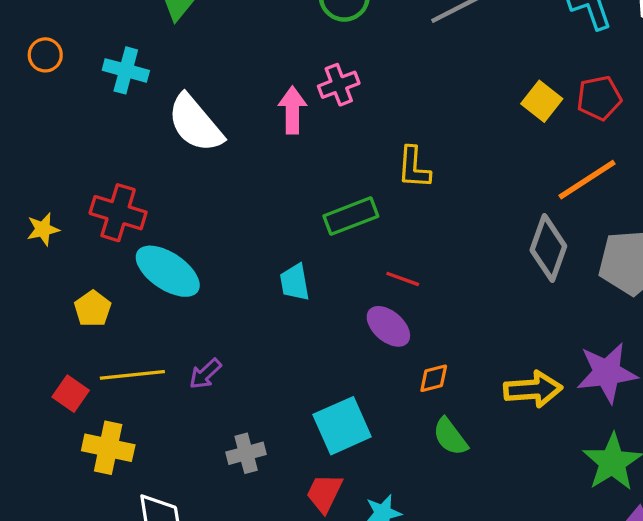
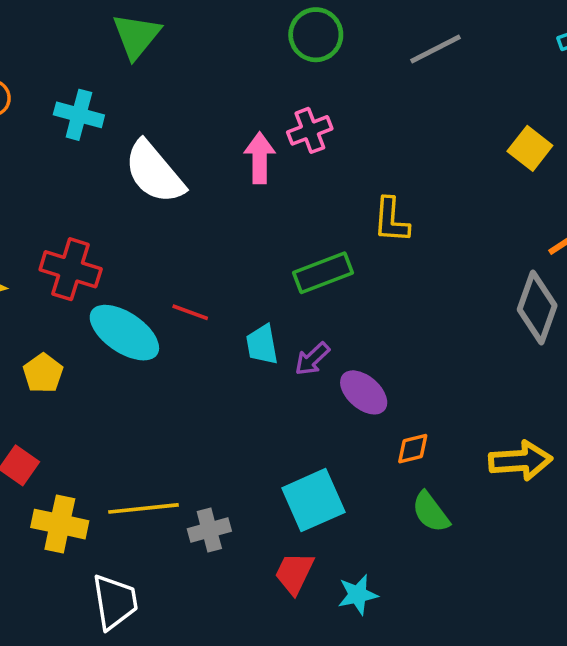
red line: (403, 279) -> (190, 312), moved
purple arrow: (205, 374) -> (312, 359), moved
yellow line: (132, 375) -> (144, 508), moved

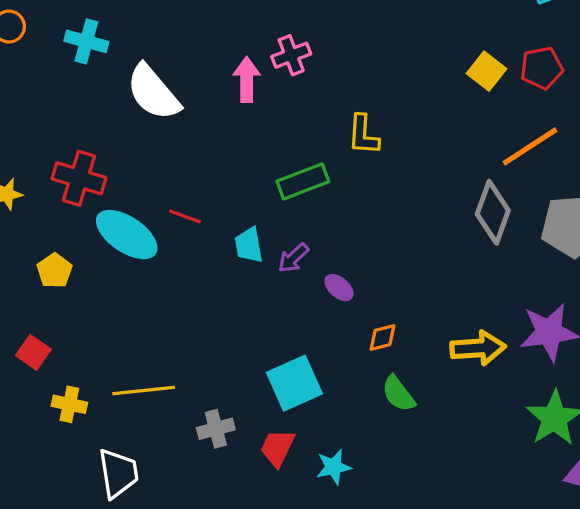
purple ellipse: (364, 392) -> (339, 288), size x0.7
yellow cross: (60, 524) -> (69, 404), size x0.7
gray cross: (209, 530) -> (216, 429), moved

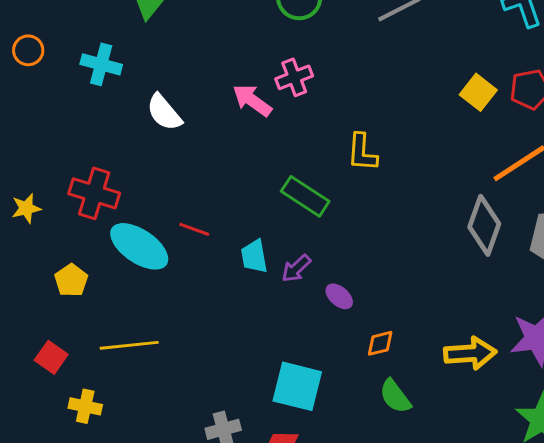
pink arrow: (247, 80) -> (252, 100), turned -54
white semicircle: (153, 92) -> (164, 112), size x0.7
green rectangle: (303, 181) -> (305, 196), turned 54
cyan square: (294, 383) -> (297, 386), turned 38
yellow line: (144, 391) -> (129, 345), moved

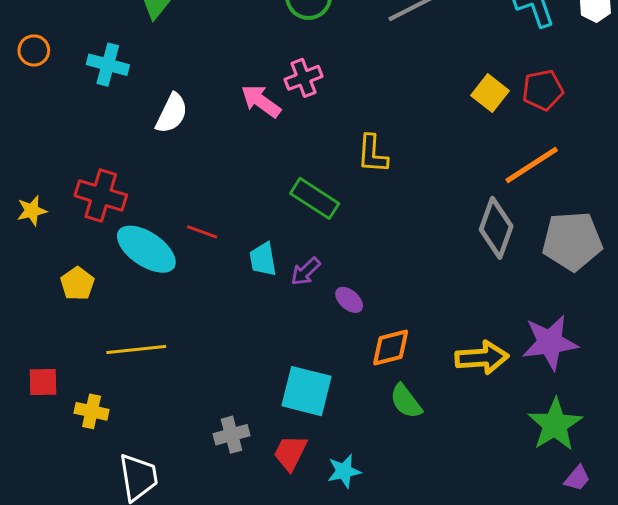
white semicircle: (164, 112) -> (172, 113), turned -114
orange diamond: (380, 343) -> (391, 348), size x1.4
red square: (51, 357) -> (43, 382), moved, turned -36

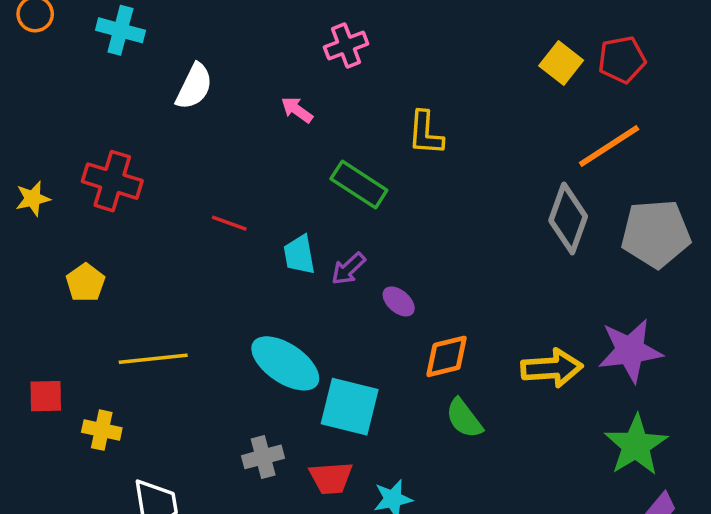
pink arrow: (261, 101) -> (297, 110), moved, size x0.7
cyan ellipse: (146, 249) -> (285, 363), moved
red trapezoid: (290, 453) -> (331, 478), turned -120

